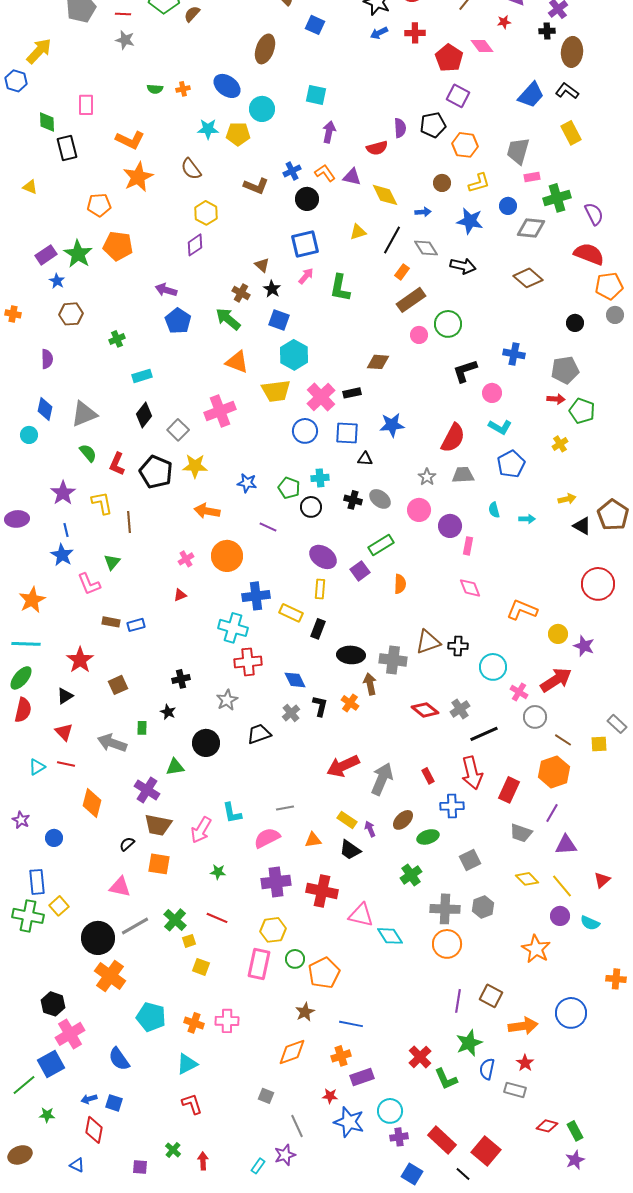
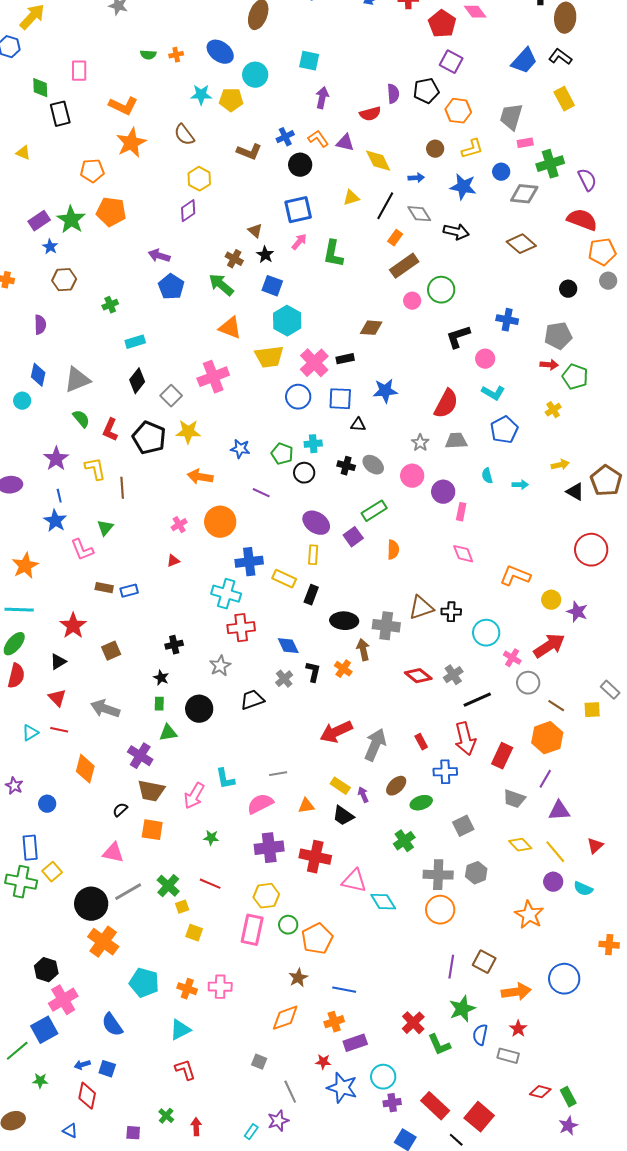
green rectangle: (142, 728) -> (159, 704), moved

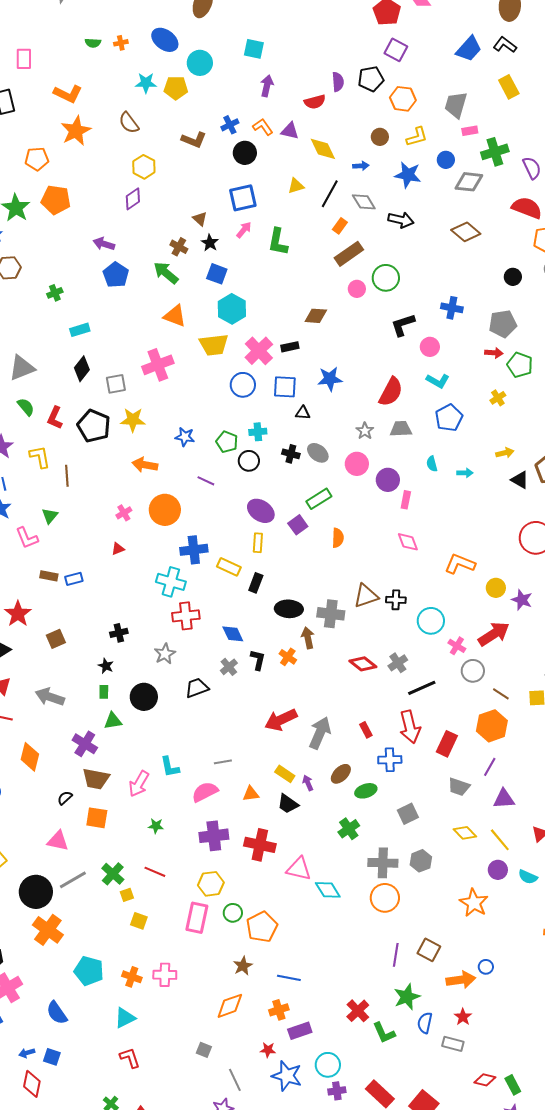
gray square: (171, 396) -> (116, 384), turned 35
blue circle: (564, 979) -> (486, 967), moved, size x0.5

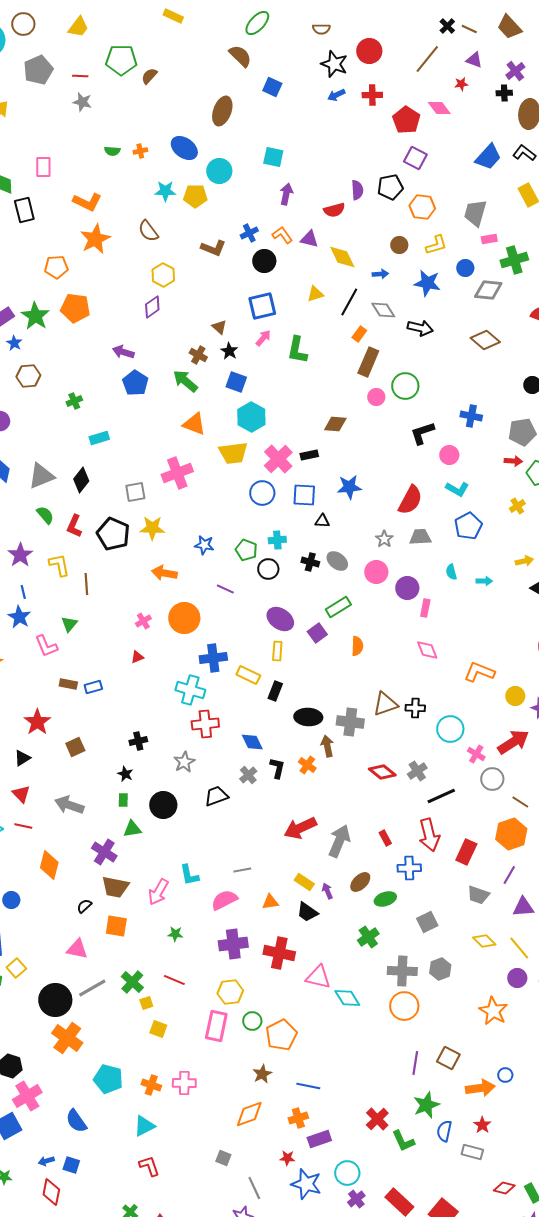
brown rectangle: (349, 254) -> (368, 362), turned -32
black diamond: (82, 369) -> (81, 480), moved
purple cross: (337, 1091) -> (356, 1199), turned -30

